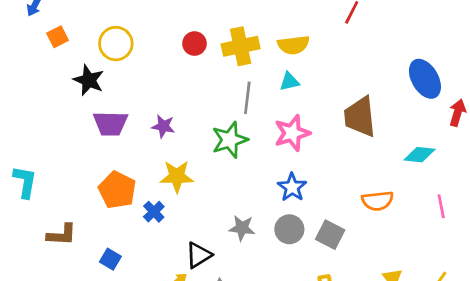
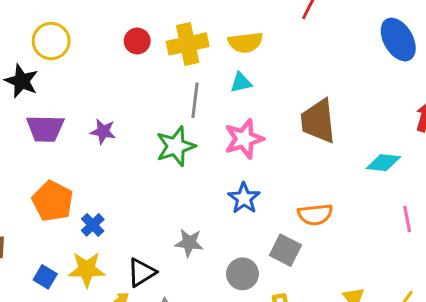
blue ellipse: (425, 79) -> (398, 40), moved
yellow star: (177, 176) -> (87, 269), moved
orange semicircle: (377, 201) -> (315, 215), moved
gray circle: (289, 229) -> (242, 274), moved

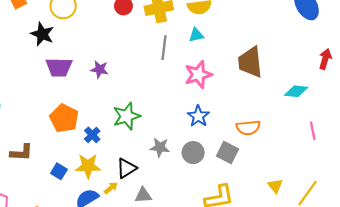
green star: (176, 146) -> (127, 116), moved
gray circle: (242, 274) -> (193, 153), moved

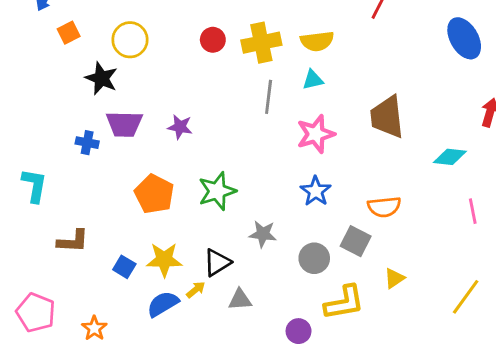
orange pentagon: (64, 118) -> (154, 194), moved
blue cross: (92, 135) -> (87, 143), moved, turned -35
gray circle: (193, 153) -> (314, 258), moved
yellow triangle: (275, 186) -> (394, 278), moved, turned 35

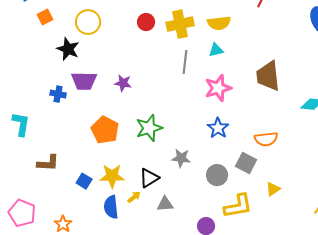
blue semicircle: (163, 304) -> (111, 207), turned -65

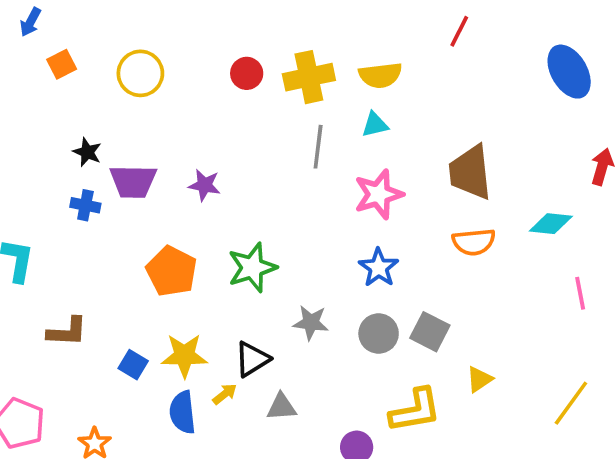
black star: (68, 49) -> (87, 152), moved, size x0.7
orange semicircle: (266, 139) -> (474, 242), moved
gray circle: (217, 175) -> (379, 334), moved

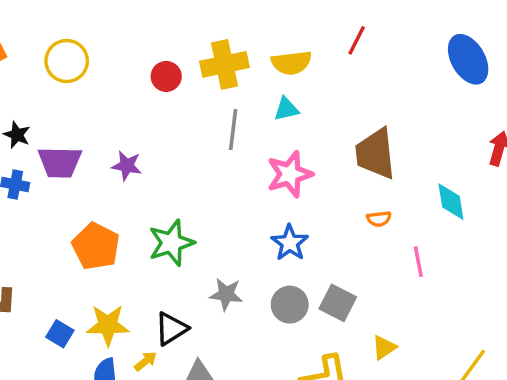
red line: (459, 31) -> (357, 40), moved
red circle: (247, 73) -> (166, 76), moved
cyan diamond: (551, 224) -> (451, 202), turned 75
orange semicircle: (474, 242) -> (379, 219), size x0.6
pink line: (580, 293) -> (418, 262), moved

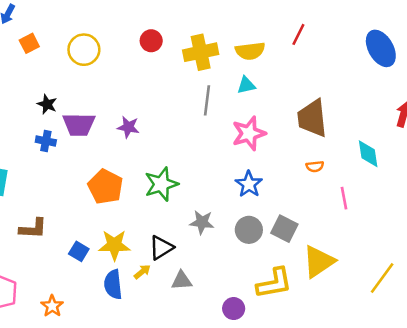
red circle: (166, 76) -> (151, 41), moved
yellow triangle: (384, 347) -> (319, 262), size x1.8

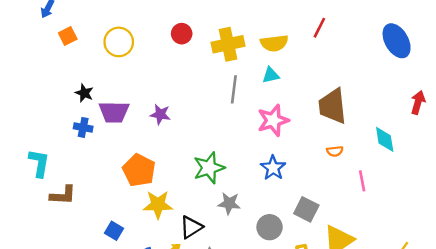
green star: (161, 184) -> (209, 168), moved
brown L-shape: (33, 229) -> (63, 195), moved
gray circle: (249, 230) -> (270, 227), moved
yellow star: (114, 245) -> (158, 205), moved

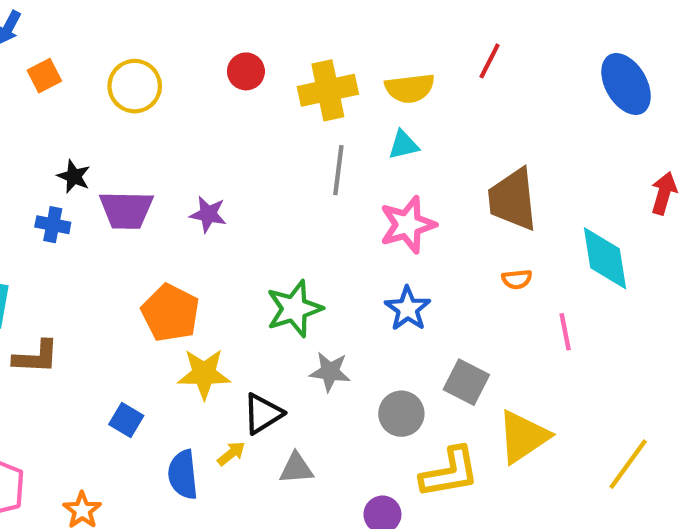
blue cross: (83, 127) -> (53, 225), moved
cyan diamond: (385, 139) -> (605, 258), size x1.4

